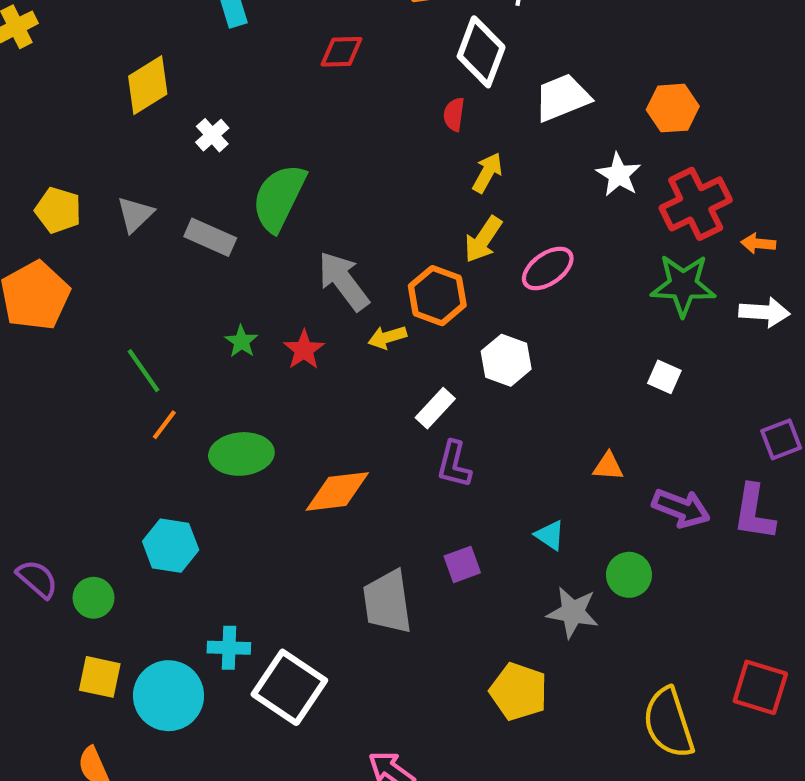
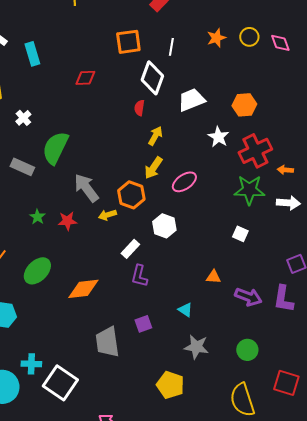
red star: (304, 350) -> (67, 221), turned 30
green ellipse: (241, 454) -> (37, 271), turned -40
green circle: (629, 575) -> (247, 350), moved

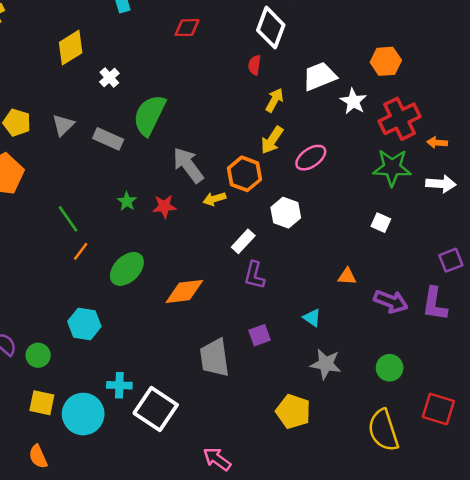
white trapezoid: (191, 100) -> (320, 76), moved

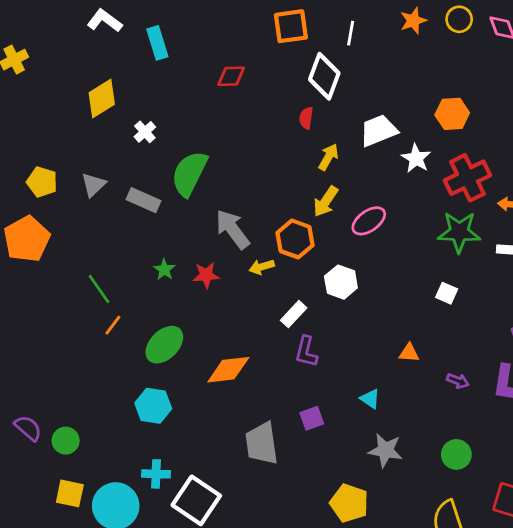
purple arrow: (391, 301) -> (458, 381), size x0.6
cyan hexagon: (84, 324) -> (153, 406), moved

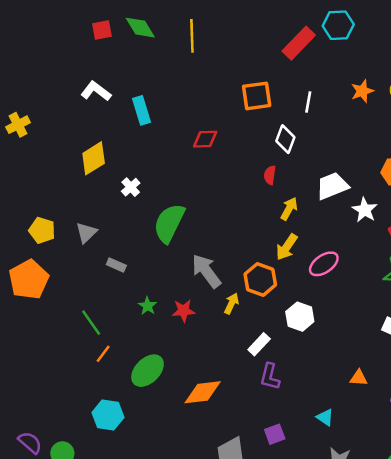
white diamond: (324, 76) -> (285, 139), size x0.7
gray rectangle: (143, 200) -> (116, 265), moved, size x0.7
yellow arrow: (262, 267) -> (231, 303), turned 132
cyan hexagon: (153, 406) -> (108, 415), moved

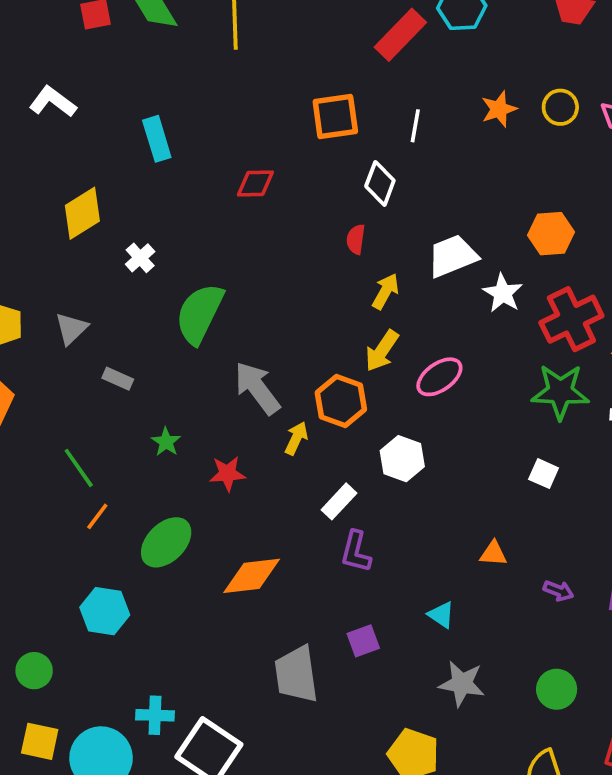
white L-shape: (96, 91) -> (53, 102), moved
red star: (184, 311) -> (227, 474), moved

